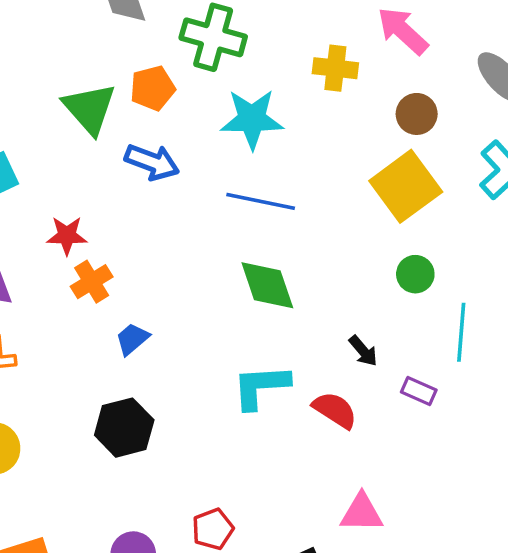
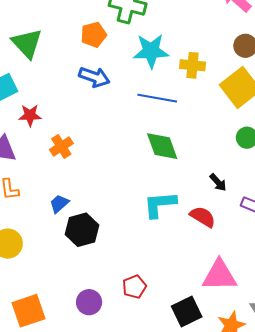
yellow cross: (335, 68) -> (193, 65), moved
green triangle: (90, 109) -> (27, 43), moved
red star: (67, 236) -> (30, 115), moved
blue trapezoid: (132, 339) -> (59, 204), moved
pink triangle: (362, 513) -> (219, 275), size x1.4

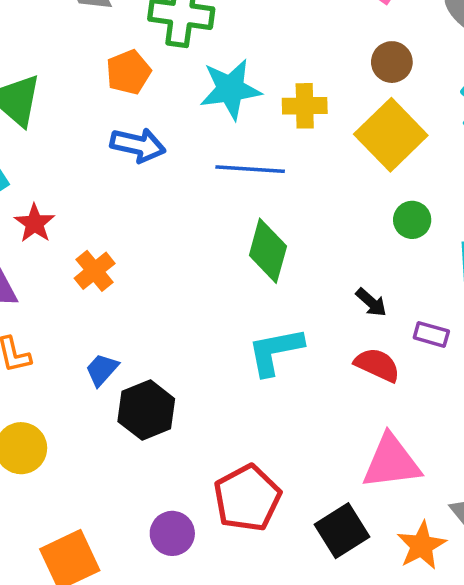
red star: (30, 115) -> (35, 223), turned -30
green diamond: (162, 146) -> (268, 251), turned 42
red semicircle: (203, 217) -> (377, 365), moved
red pentagon: (134, 287) -> (247, 498), size x1.6

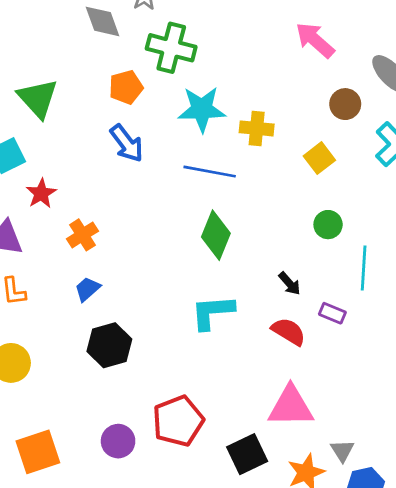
brown circle: (392, 62) -> (345, 104), moved
yellow square: (391, 135) -> (319, 158), size x0.6
blue arrow: (138, 145) -> (127, 143), turned 33
blue trapezoid: (102, 370) -> (87, 289), moved

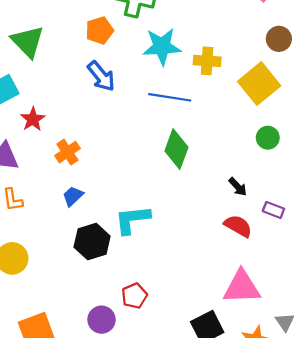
yellow square: (319, 158) -> (259, 84), size x1.6
cyan L-shape: (212, 312) -> (132, 220), moved
red pentagon: (178, 421) -> (134, 296), moved, size x0.6

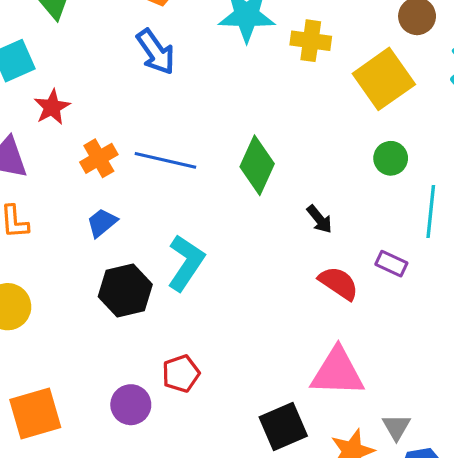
blue line: (170, 97) -> (165, 160), moved
black arrow: (238, 187) -> (319, 219), moved
cyan L-shape: (132, 220) -> (186, 263), turned 126

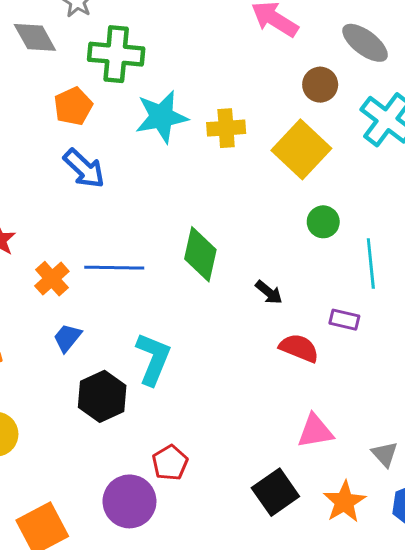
pink triangle: (337, 372) -> (315, 431), size x0.7
purple circle: (131, 405) -> (129, 501), size x1.4
gray triangle: (396, 427) -> (385, 454), moved

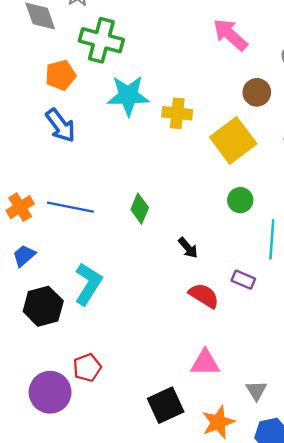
green diamond: (200, 254) -> (140, 209), size x0.7

